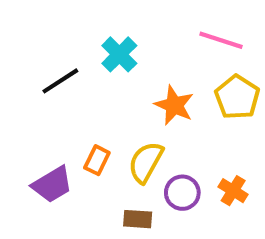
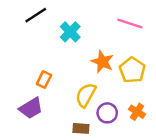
black line: (60, 81) -> (36, 15), moved
yellow pentagon: (237, 97) -> (132, 70), moved
orange rectangle: (97, 160) -> (44, 80), moved

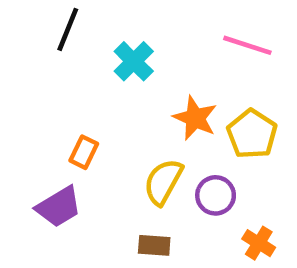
black line: (36, 15) -> (68, 29), turned -35
orange cross: (137, 112) -> (259, 243), moved
purple circle: (107, 113) -> (216, 195), moved

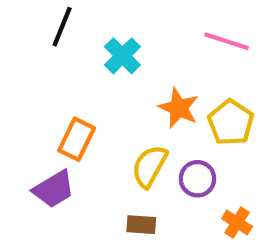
orange rectangle: (84, 152) -> (77, 139), size x1.4

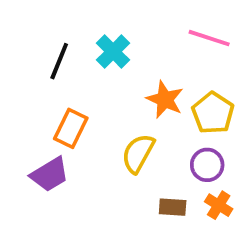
black line: (62, 27) -> (59, 61), moved
purple circle: (197, 179) -> (207, 165), moved
brown rectangle: (141, 225) -> (173, 207), moved

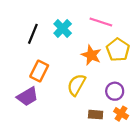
pink line: (209, 38) -> (101, 22), moved
yellow pentagon: (213, 113) -> (118, 50), moved

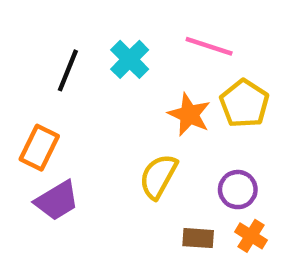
orange rectangle: (39, 71) -> (39, 148), moved

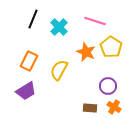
black line: (68, 70) -> (33, 19), moved
orange rectangle: (39, 148) -> (29, 61), moved
yellow semicircle: (158, 176) -> (59, 70), moved

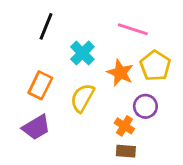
cyan cross: (59, 27) -> (82, 53), moved
purple circle: (108, 86) -> (145, 106), moved
orange cross: (114, 107) -> (124, 126), moved

